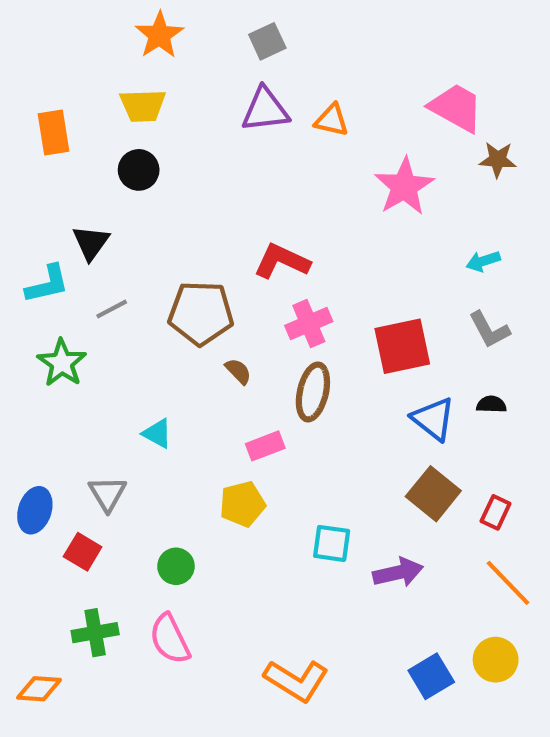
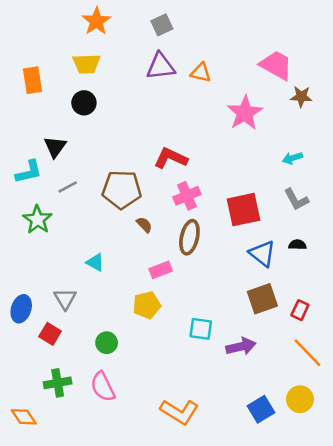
brown square: (433, 494) -> (262, 299), turned 32
orange diamond: (39, 689) -> (24, 417), turned 52

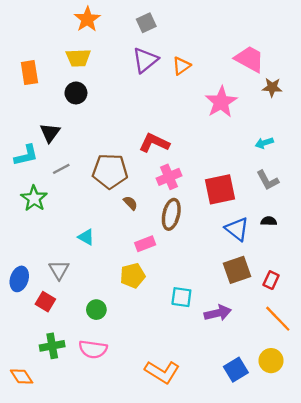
purple triangle: (161, 66) -> (145, 60), turned -32
orange triangle: (201, 73) -> (181, 66), turned -48
pink semicircle: (103, 387) -> (93, 349), turned -56

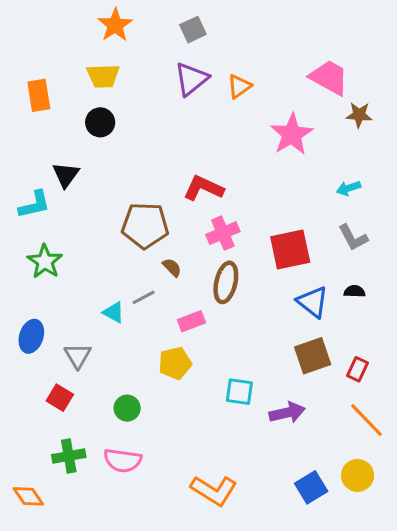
gray line: (61, 169) -> (144, 297), moved
blue ellipse: (19, 279) -> (31, 336), moved

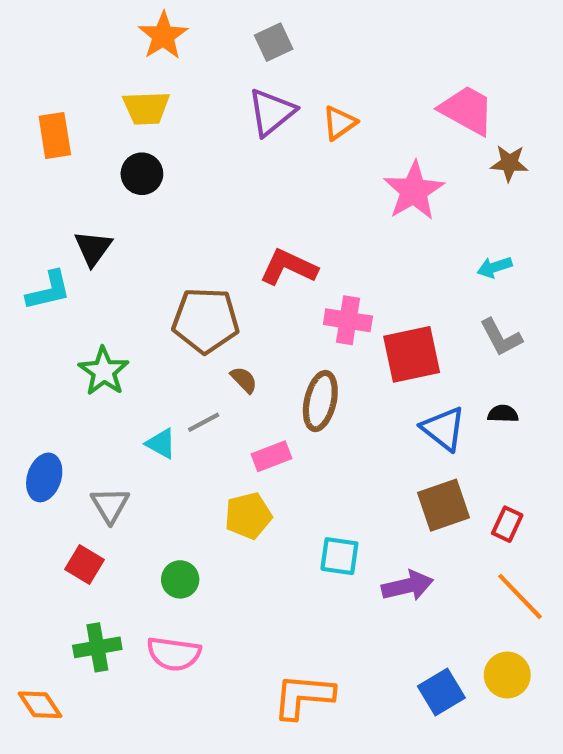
pink cross: (223, 233) -> (348, 320), moved, turned 32
green star: (45, 261) -> (104, 371), moved
orange L-shape: (214, 490) -> (303, 696), turned 153

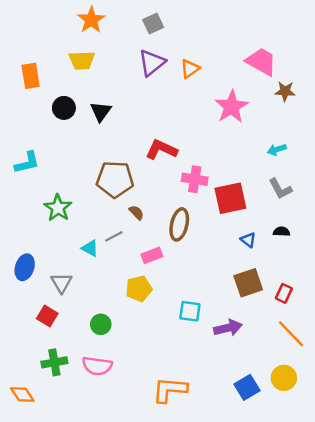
black circle: (142, 174) -> (64, 108), moved
black triangle: (93, 248) -> (101, 111), moved
blue triangle: (444, 429) -> (248, 240), size x0.6

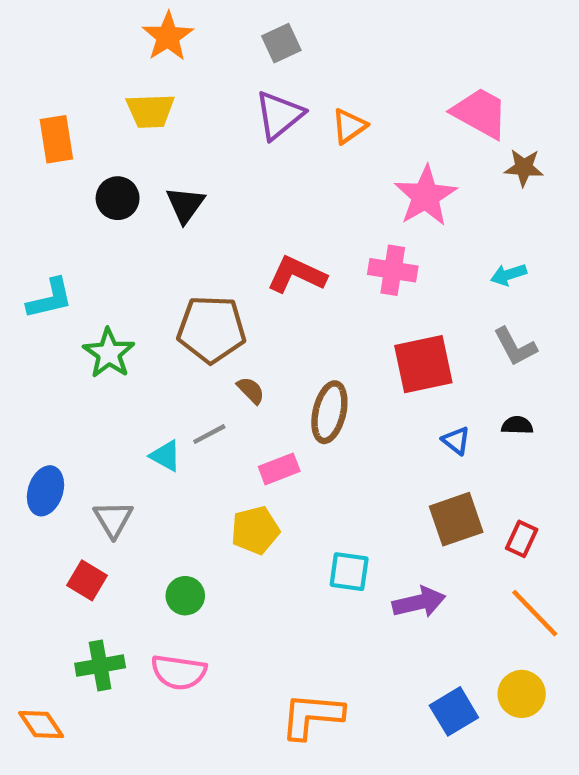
pink cross: (195, 179) -> (393, 270), moved
green star: (58, 208) -> (109, 353), moved

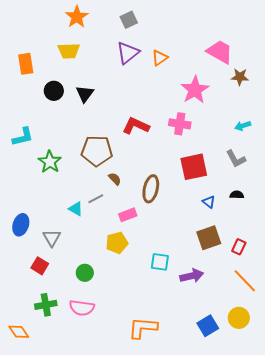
cyan arrow: (509, 275) -> (243, 126), moved

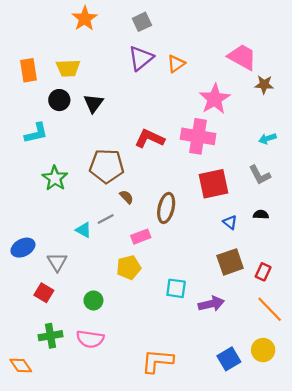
yellow trapezoid: (69, 51) -> (68, 68), moved
pink cross: (180, 124) -> (198, 136), size x1.4
cyan L-shape: (23, 137) -> (36, 133), moved
blue ellipse: (21, 225) -> (23, 248), turned 45

